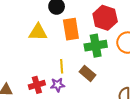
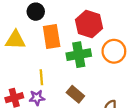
brown rectangle: (87, 73) -> (75, 94), moved

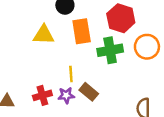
brown rectangle: (75, 94) -> (89, 92), moved

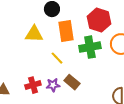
yellow line: (71, 74) -> (57, 58), moved, turned -40

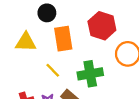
green cross: (90, 47) -> (90, 74), moved

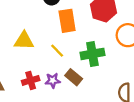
yellow triangle: (26, 42) -> (24, 41), moved

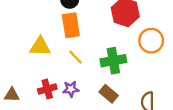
orange rectangle: (67, 21) -> (71, 25), moved
brown rectangle: (74, 77) -> (109, 94), moved

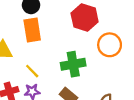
yellow line: (76, 57) -> (32, 71), moved

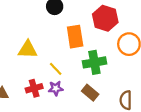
orange rectangle: (32, 30) -> (75, 37), moved

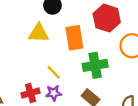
yellow triangle: (28, 49) -> (39, 33), moved

